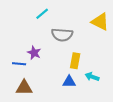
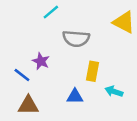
blue line: (19, 64) -> (22, 75), turned 32
blue triangle: (69, 82) -> (75, 96), moved

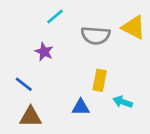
gray semicircle: (76, 39) -> (96, 35), moved
purple star: (41, 61) -> (44, 52), moved

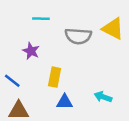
cyan line: (55, 16) -> (41, 19), turned 42
yellow rectangle: (100, 80) -> (55, 77), moved

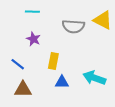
cyan line: (41, 19) -> (32, 12), moved
cyan arrow: (103, 97) -> (94, 78), size x1.5

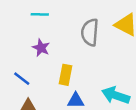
gray semicircle: (73, 26) -> (90, 32), turned 90

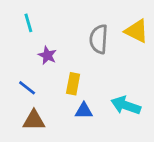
cyan line: (40, 14) -> (28, 23), moved, turned 72

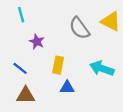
gray semicircle: (99, 39) -> (79, 28), turned -40
cyan arrow: (126, 105) -> (102, 68), moved

